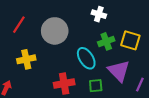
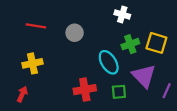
red line: (19, 25) -> (36, 26), turned 66
gray circle: (55, 31) -> (75, 33), size x0.6
yellow cross: (26, 59) -> (32, 63), moved

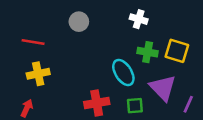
red line: (36, 26) -> (33, 42), moved
gray circle: (75, 33) -> (79, 22), moved
green cross: (130, 44) -> (148, 52), turned 30

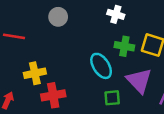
yellow cross: (38, 74) -> (35, 73), moved
red cross: (97, 103) -> (53, 95), moved

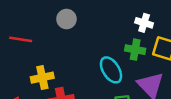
white cross: (116, 14) -> (144, 23), moved

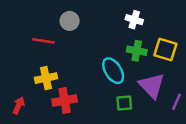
white cross: (144, 23) -> (134, 20), moved
red line: (21, 39) -> (43, 41), moved

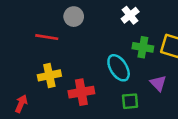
white cross: (134, 20) -> (130, 15), moved, turned 35
purple triangle: (152, 86) -> (158, 83), size x0.6
red cross: (65, 100) -> (81, 92), moved

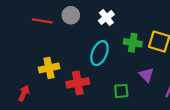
white cross: (130, 15) -> (106, 18), moved
red line: (47, 37) -> (42, 21), moved
cyan ellipse: (119, 68) -> (99, 53), moved, turned 55

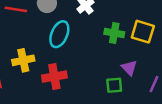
cyan ellipse: (99, 53) -> (59, 34), moved
green square: (121, 91) -> (114, 85), moved

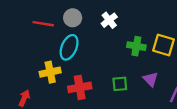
cyan ellipse: (59, 34) -> (69, 47), moved
green square: (114, 85) -> (120, 84), moved

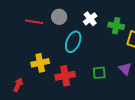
green cross: (136, 46) -> (116, 26), moved
cyan ellipse: (69, 47) -> (73, 42), moved

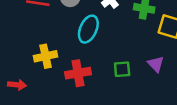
red arrow: (18, 85) -> (17, 85), turned 72

